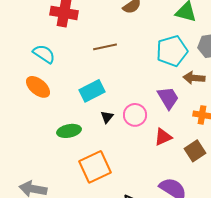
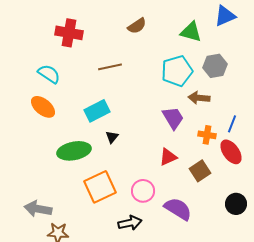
pink circle: (135, 115) -> (143, 191), moved
green ellipse: (69, 131) -> (74, 151), size x1.4

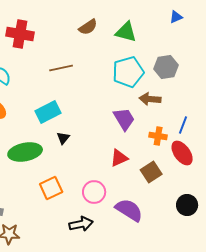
blue triangle: (225, 16) -> (176, 17), size x0.6
green triangle: (191, 32) -> (126, 32), moved
orange square: (100, 187) -> (51, 188), size x0.7

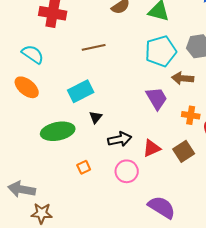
red triangle: (119, 158) -> (152, 148), moved
orange square: (51, 188) -> (84, 167), size x0.6
purple semicircle: (129, 210) -> (162, 207), moved
black arrow: (81, 224) -> (120, 139), moved

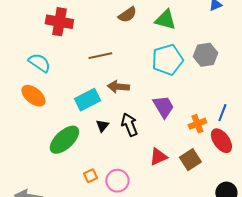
brown arrow: (183, 78) -> (118, 87), moved
orange cross: (191, 115) -> (197, 124), turned -30
green ellipse: (58, 131) -> (64, 140), turned -32
black arrow: (120, 139) -> (129, 125), moved, turned -100
pink circle: (127, 171) -> (117, 181), moved

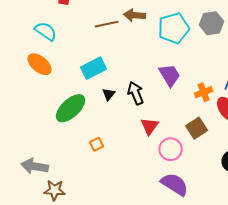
brown arrow: (118, 87) -> (135, 15), moved
red triangle: (158, 157) -> (150, 126), moved, turned -30
pink circle: (117, 181) -> (171, 149), moved

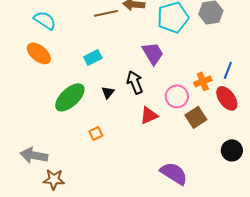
cyan rectangle: (94, 68) -> (93, 57), size x0.7
purple trapezoid: (170, 75) -> (153, 53), moved
black triangle: (109, 94) -> (108, 92), moved
red triangle: (150, 126) -> (149, 115), turned 30
pink circle: (171, 149) -> (177, 96), moved

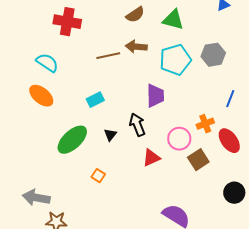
purple trapezoid: (153, 53) -> (155, 96), turned 30
blue line: (228, 70) -> (230, 99), moved
orange square: (96, 133) -> (98, 176), turned -32

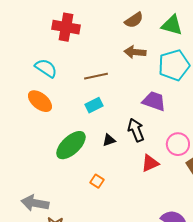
brown line: (108, 56) -> (96, 76), moved
purple trapezoid: (155, 96) -> (154, 101), turned -70
black triangle: (110, 135) -> (109, 140), turned 32

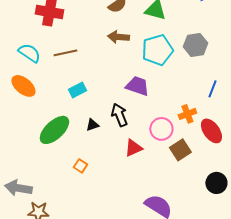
brown line: (96, 76) -> (65, 53), moved

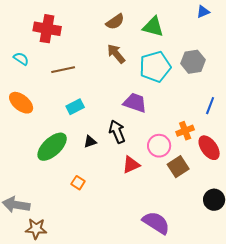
brown arrow: (118, 37) -> (116, 54), turned 45
cyan semicircle: (29, 53) -> (21, 59), moved, size x0.7

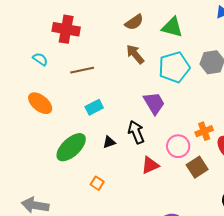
purple trapezoid: (135, 103) -> (154, 103), turned 40

